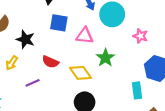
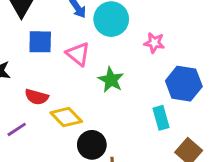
pink triangle: (85, 36) -> (78, 54), turned 42
yellow diamond: (81, 73) -> (66, 117), moved

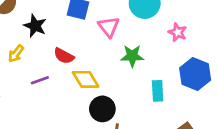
green star: (111, 80) -> (132, 56), turned 30
cyan rectangle: (161, 118) -> (158, 91), moved

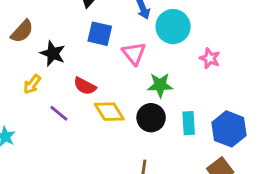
blue hexagon: (195, 74) -> (229, 129), moved
purple line: (40, 80) -> (59, 113), turned 60
black circle: (102, 109) -> (151, 118), moved

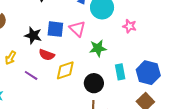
blue square: (100, 34) -> (55, 29), moved
black star: (53, 53) -> (33, 35), moved
yellow diamond: (109, 112) -> (65, 70), turned -70
black circle: (151, 118) -> (94, 83), moved

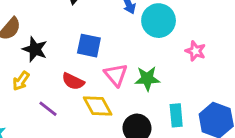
pink triangle: (77, 29) -> (116, 75), moved
black star: (33, 35) -> (35, 49), moved
yellow diamond: (65, 70) -> (98, 106), turned 75

